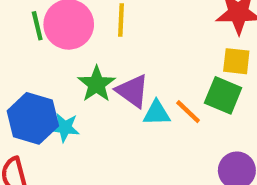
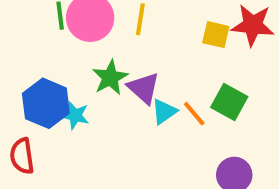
yellow square: (236, 61) -> (216, 35), moved
cyan triangle: (157, 113) -> (164, 112), turned -40

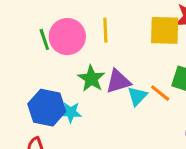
yellow square: (216, 35) -> (165, 30), size x1.5
purple triangle: (144, 88) -> (118, 81), turned -48

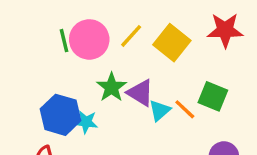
yellow line: (105, 30) -> (131, 36), turned 40
yellow square: (165, 30) -> (172, 43), moved, turned 32
purple triangle: (118, 81) -> (140, 93), turned 44

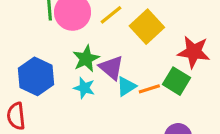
red star: (225, 30) -> (194, 52), moved
orange line: (185, 109) -> (149, 89), turned -70
cyan star: (86, 122) -> (84, 88), moved

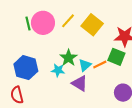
green star: (86, 59) -> (68, 58), moved
purple triangle: (111, 68) -> (80, 83), moved

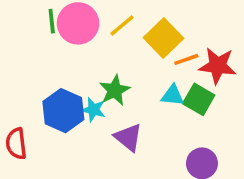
orange line: (100, 64) -> (186, 59), moved
cyan triangle: (85, 65) -> (173, 95), moved, turned 40
blue hexagon: (26, 68) -> (63, 111), moved

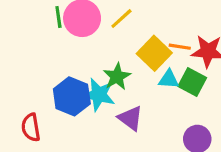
yellow square: (163, 38) -> (154, 53), moved
orange line: (186, 59) -> (180, 47), turned 30
cyan star: (93, 110) -> (99, 95), size x1.5

